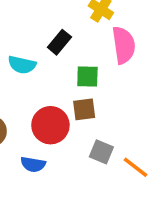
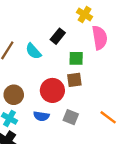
cyan semicircle: (22, 65) -> (33, 51), turned 36
gray square: (101, 152) -> (71, 117), moved

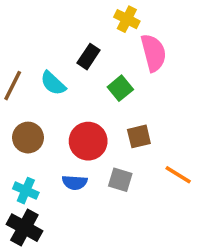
green square: (76, 58) -> (120, 88), turned -35
brown square: (74, 80) -> (139, 136), moved
brown circle: (14, 95) -> (28, 138), moved

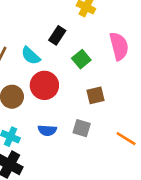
pink semicircle: (153, 53) -> (119, 46), moved
red circle: (88, 141) -> (44, 85), moved
orange line: (178, 175) -> (126, 139), moved

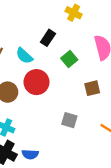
brown square: (96, 95) -> (92, 88), moved
blue semicircle: (47, 130) -> (30, 154), moved

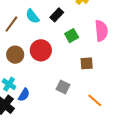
cyan semicircle: (24, 56) -> (32, 16), moved
blue semicircle: (30, 154) -> (24, 95), moved, turned -72

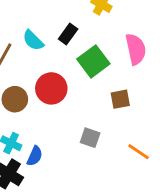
green square: (72, 36) -> (93, 61), size x1.5

